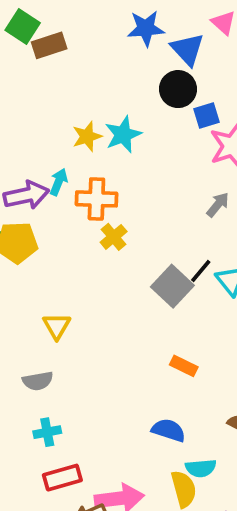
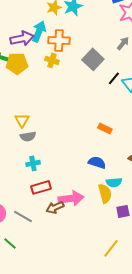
cyan arrow: (59, 182) -> (39, 31), size x1.5
yellow cross: (114, 237) -> (52, 60), moved, turned -32
gray square: (172, 286) -> (93, 59), moved
yellow triangle: (57, 326) -> (22, 120), moved

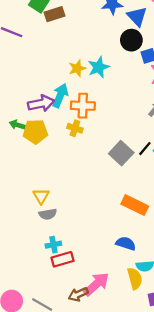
gray square: (93, 59) -> (121, 153), moved
orange rectangle: (105, 128) -> (135, 205), size x1.6
red rectangle: (41, 187) -> (62, 259), moved
pink arrow: (71, 198) -> (96, 284), turned -35

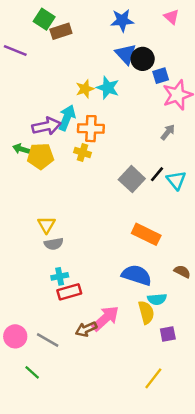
blue triangle: (137, 16) -> (126, 54), moved
cyan star: (99, 67) -> (108, 88), turned -30
blue semicircle: (126, 243) -> (137, 275), size x1.4

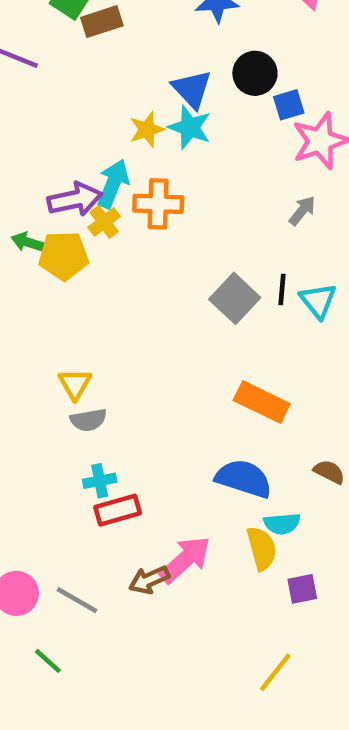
blue triangle: (126, 54) -> (192, 89), moved
yellow cross: (83, 153) -> (104, 222), moved, turned 35
black line: (157, 174) -> (282, 289), turned -35

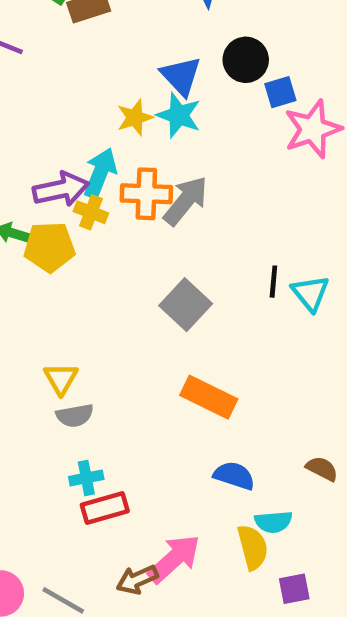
gray arrow: (302, 211) -> (186, 201), moved, size x1.6
yellow cross: (104, 222) -> (91, 212), turned -32
gray square: (235, 298) -> (186, 305), moved
orange rectangle: (262, 402) -> (209, 397), moved
blue semicircle: (244, 479) -> (234, 476), size x0.7

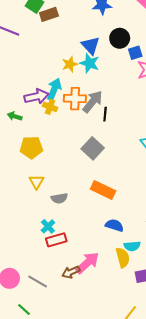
yellow pentagon: (49, 247) -> (31, 147), moved
black line: (273, 282) -> (105, 114), moved
gray semicircle: (75, 416) -> (59, 198), moved
cyan cross: (86, 478) -> (48, 226), turned -32

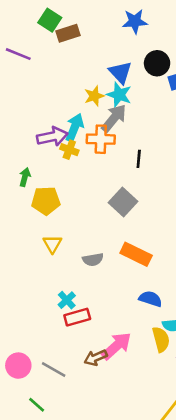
gray arrow: (93, 102) -> (114, 118), moved
green arrow: (15, 116) -> (25, 177), moved, turned 88
gray semicircle: (59, 198) -> (93, 260), moved

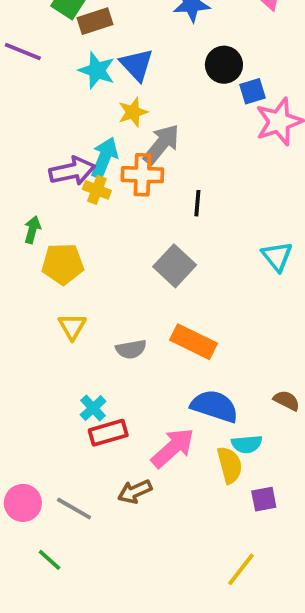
blue triangle: (120, 72) -> (137, 65), moved
cyan star: (119, 95) -> (97, 70), moved
blue semicircle: (150, 299) -> (214, 406), size x1.4
pink arrow: (116, 346) -> (173, 448), moved

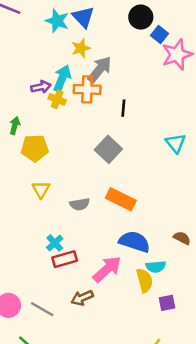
blue square: (252, 91) -> (159, 34), turned -35
purple arrow: (72, 171) -> (41, 87), size x0.7

